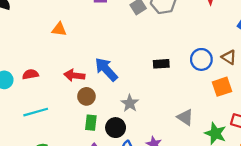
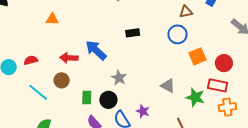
brown triangle: (229, 57) -> (186, 12), moved, turned -40
black rectangle: (161, 64) -> (133, 33), moved
brown circle: (86, 96) -> (62, 80), moved
cyan line: (36, 112) -> (38, 92), turned 60

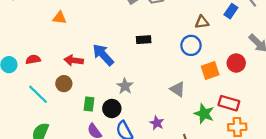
red circle: (224, 63) -> (236, 63), moved
gray triangle: (168, 86) -> (178, 89), moved
purple star: (143, 111) -> (157, 123), moved

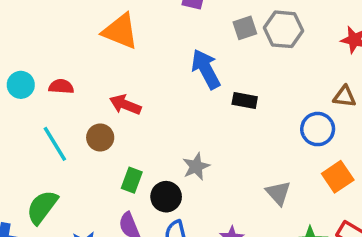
orange triangle: (60, 18) -> (120, 31), size x1.6
blue arrow: (103, 55) -> (206, 69), moved
orange square: (210, 71) -> (338, 177), turned -30

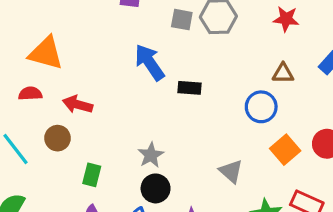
gray square: (245, 28) -> (182, 20), turned 35
orange triangle: (120, 31) -> (46, 53), moved
red semicircle: (61, 87) -> (30, 94), moved
black circle: (166, 197) -> (156, 188), moved

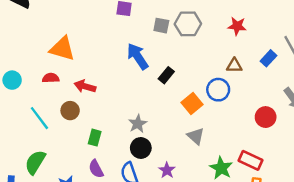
black rectangle: (189, 88) -> (166, 75), turned -56
orange square: (285, 150) -> (192, 103), moved

